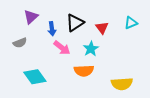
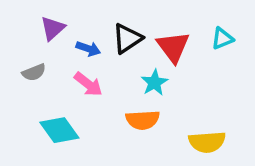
red triangle: (102, 28) -> (173, 47), size x1.5
blue arrow: (52, 29) -> (88, 49), turned -64
pink arrow: (62, 48) -> (88, 84), moved

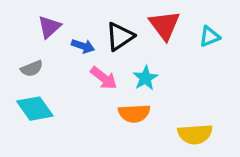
red triangle: (173, 47) -> (165, 25), moved
pink arrow: (88, 84) -> (104, 78), moved
cyan diamond: (59, 130) -> (35, 109), moved

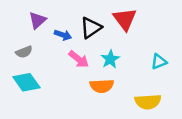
cyan triangle: (209, 36) -> (159, 62), moved

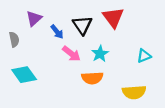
black triangle: (91, 28) -> (82, 25), turned -30
blue arrow: (63, 35) -> (57, 32), turned 32
gray semicircle: (24, 52) -> (14, 39), moved, turned -80

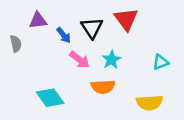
purple triangle: (34, 19) -> (38, 20), turned 35
cyan diamond: (24, 75) -> (50, 98), moved

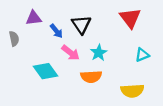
red triangle: (126, 19) -> (130, 18), moved
cyan diamond: (50, 98) -> (46, 71), moved

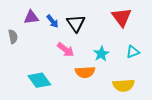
blue arrow: (56, 31) -> (53, 21), moved
cyan star: (99, 53) -> (101, 54), moved
cyan diamond: (46, 71) -> (39, 80), moved

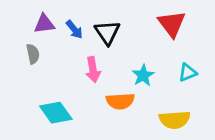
gray semicircle: (13, 37) -> (33, 54), moved
pink arrow: (66, 50) -> (93, 70), turned 42

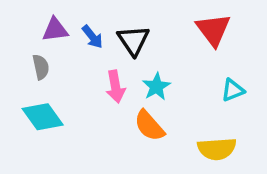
cyan star: (143, 75) -> (156, 87), moved
orange semicircle: (120, 101) -> (149, 126), turned 52
cyan diamond: (56, 113) -> (43, 117), moved

